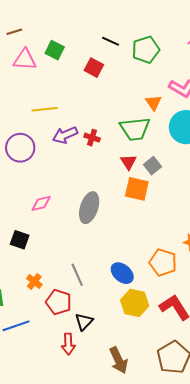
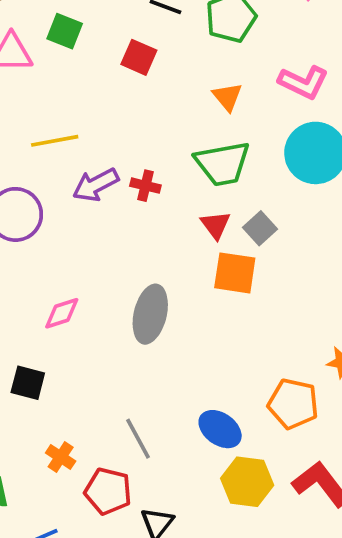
orange triangle: (154, 103) -> (227, 97), moved

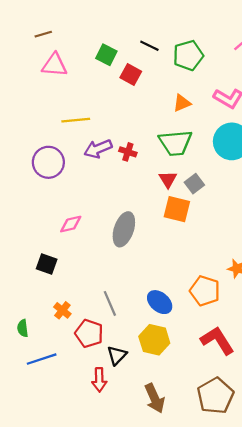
green square: (65, 31) -> (106, 55), moved
orange triangle: (227, 97) -> (182, 103), turned 42
yellow hexagon: (247, 482) -> (154, 340), moved

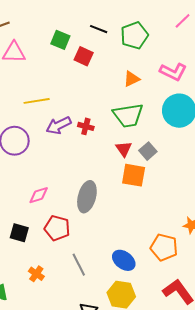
red pentagon: (89, 333) -> (57, 228), moved

